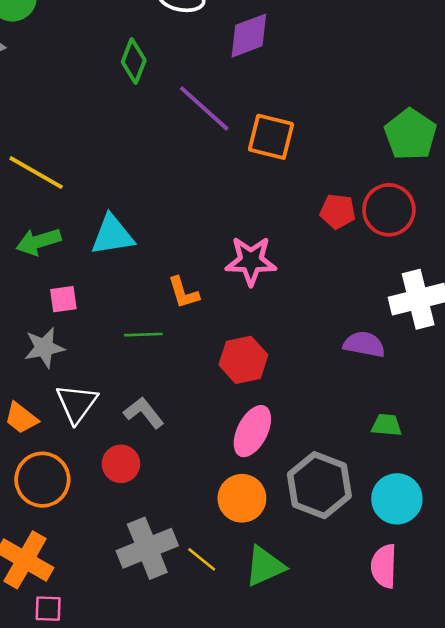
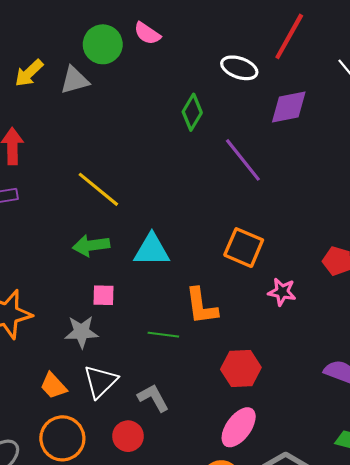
orange square: (271, 137) -> (244, 248), moved
pink star: (251, 261) -> (282, 292), moved, size x0.7
orange L-shape: (183, 293) -> (201, 306), size x1.4

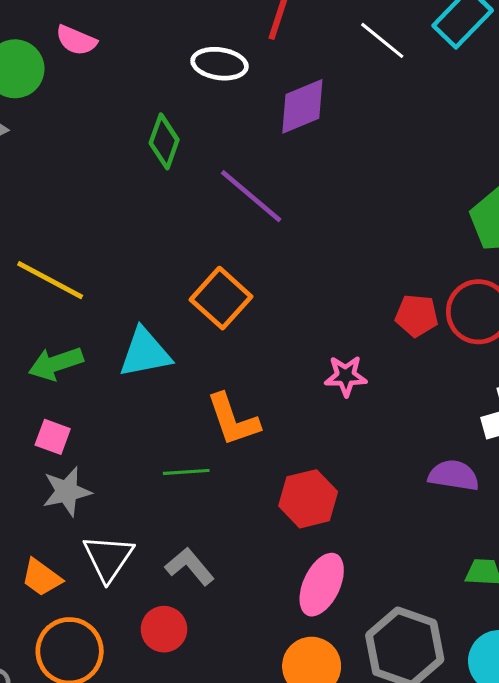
orange square: (244, 248) -> (221, 298), moved, turned 30
pink square: (103, 295) -> (53, 437), moved, turned 30

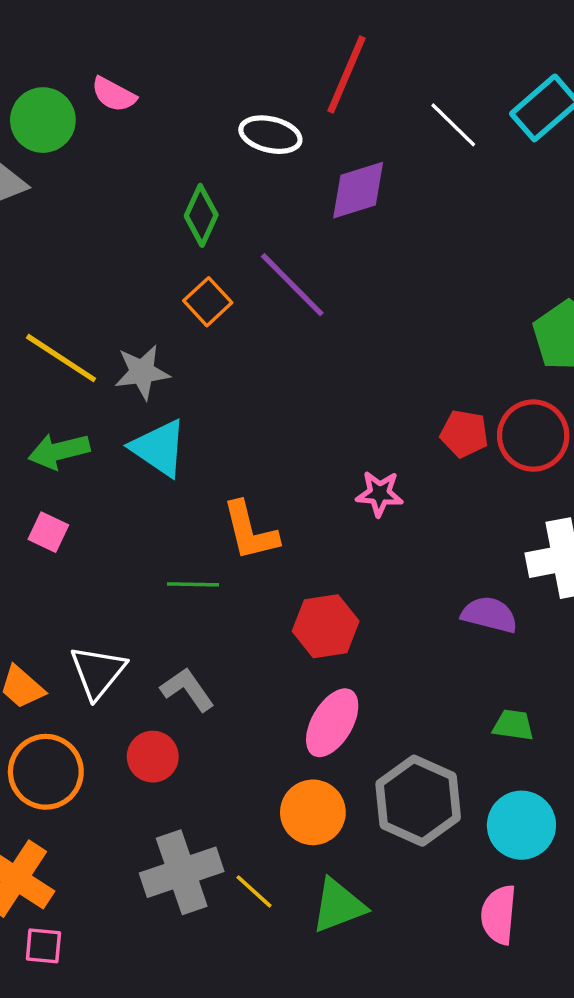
orange square: (221, 298) -> (208, 302), moved, size x0.7
cyan triangle: (145, 353) -> (159, 448), turned 40
gray star: (67, 492) -> (142, 372), moved

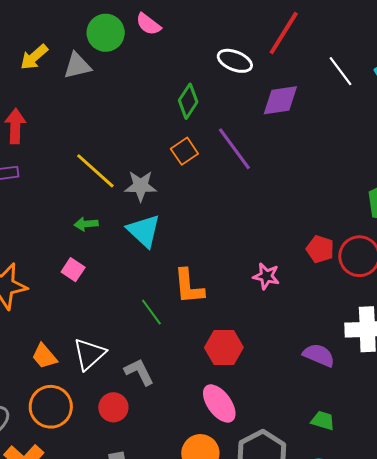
green arrow: (59, 451) -> (86, 224), size x0.7
green line: (193, 584) -> (151, 312), turned 44
pink ellipse: (332, 723) -> (219, 403), turned -75

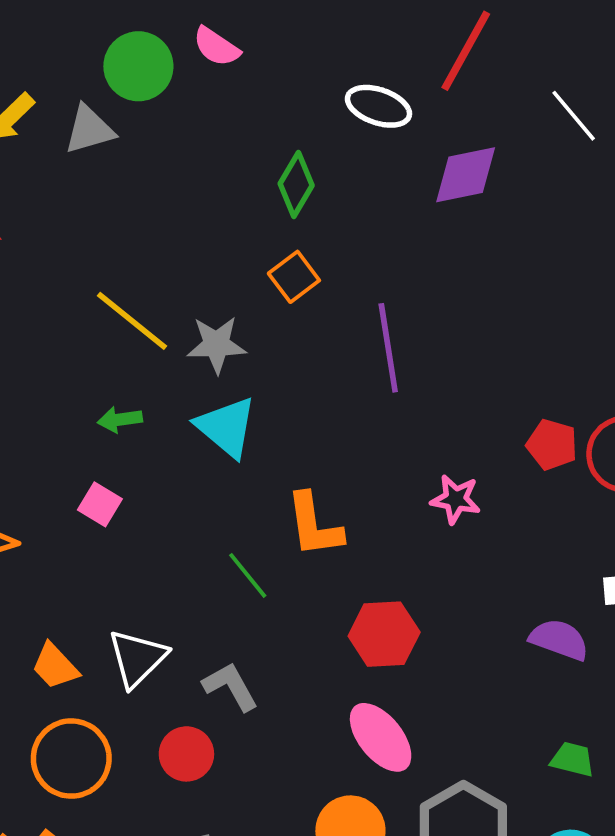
purple line: (234, 149) -> (388, 348), moved, turned 30

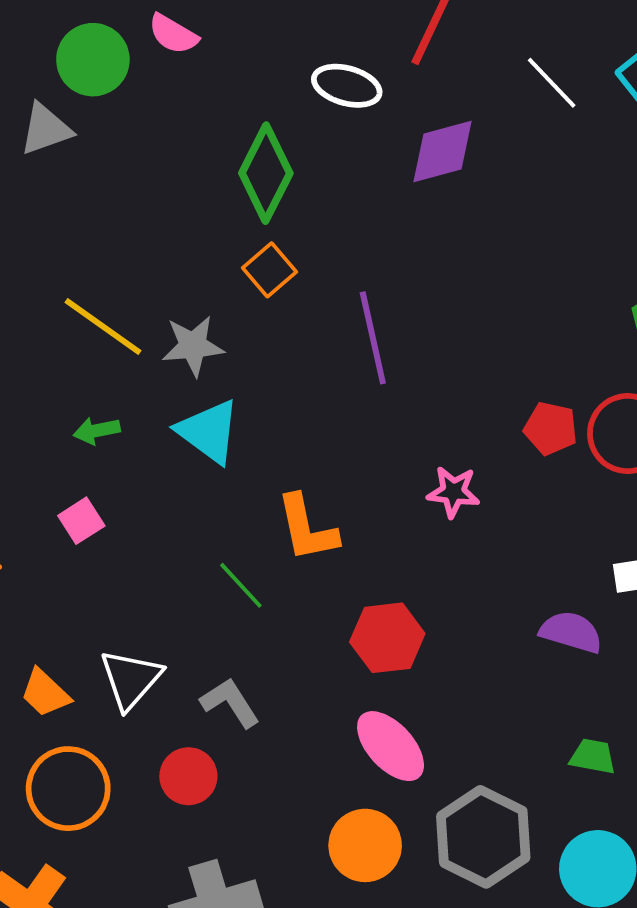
green diamond: (296, 185) -> (266, 173), size x1.4
pink square: (100, 504) -> (81, 521), turned 30

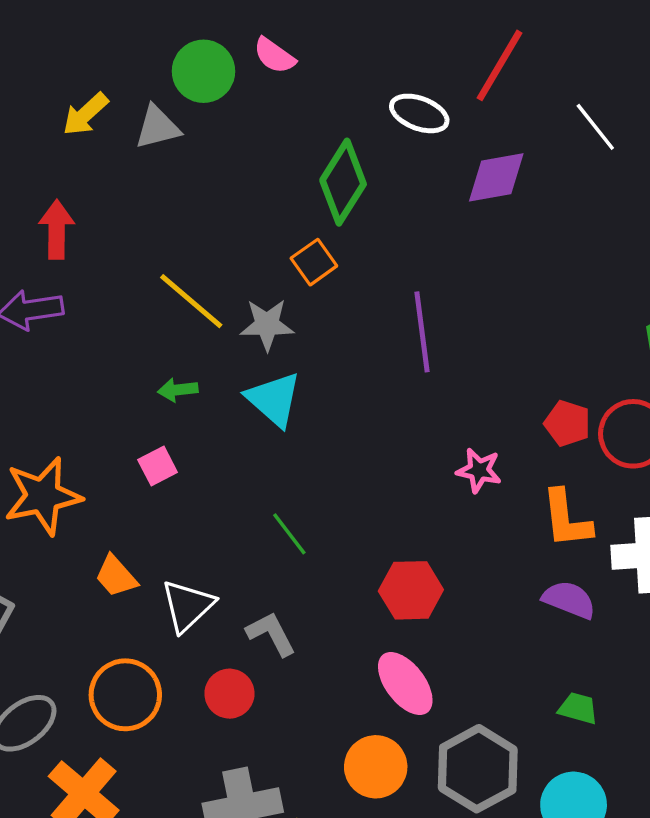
orange square: (270, 270) -> (314, 262), moved
orange L-shape: (307, 528) -> (566, 519), moved
orange trapezoid: (45, 693) -> (116, 576), moved

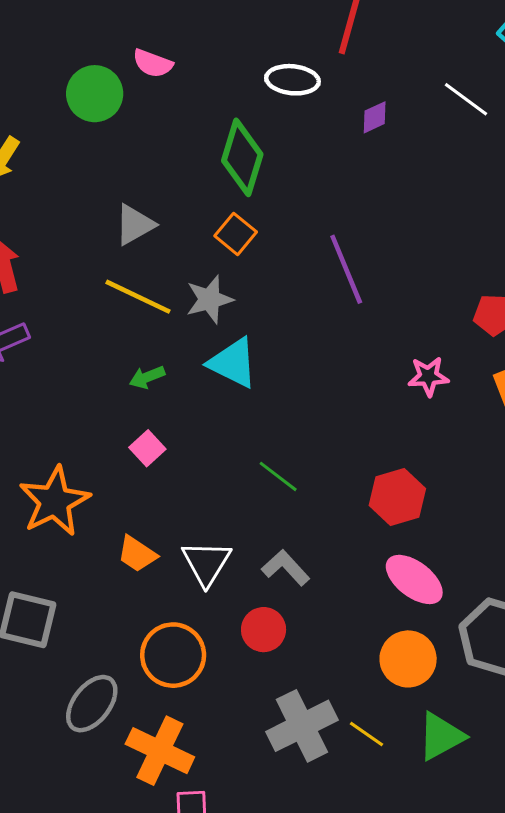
gray triangle: (157, 127) -> (135, 225), moved
white line: (595, 127) -> (466, 99), moved
purple diamond: (496, 177) -> (375, 117), size x0.6

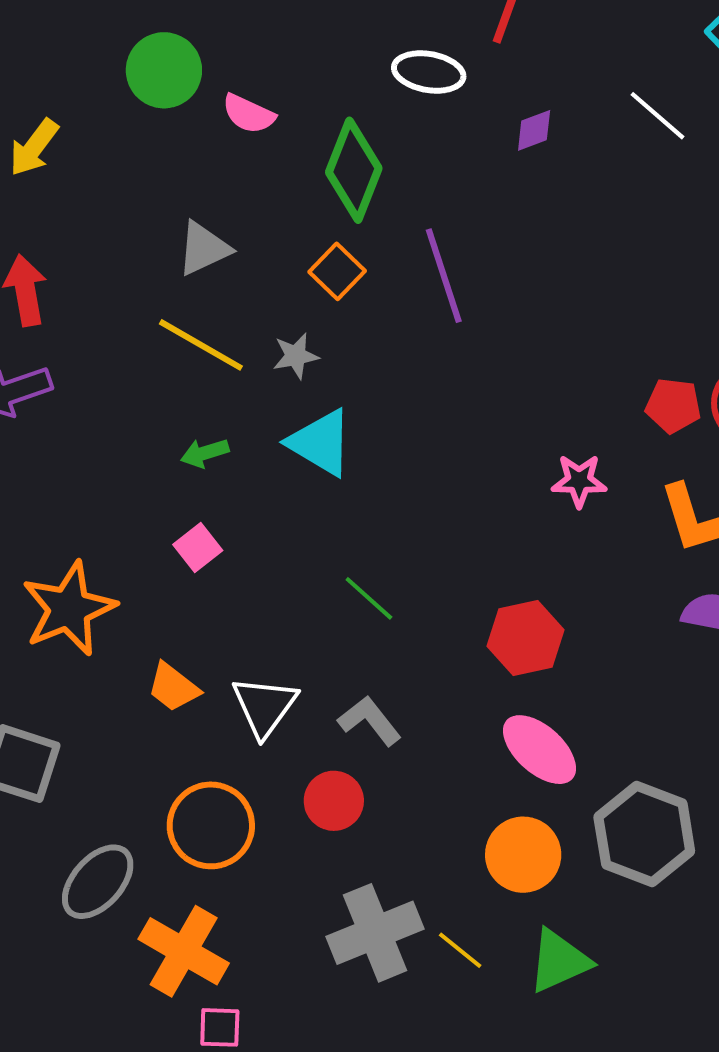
pink semicircle: (153, 63) -> (248, 114), moved
purple line: (346, 269) -> (444, 276), moved
gray star: (209, 299) -> (296, 356), size x0.7

